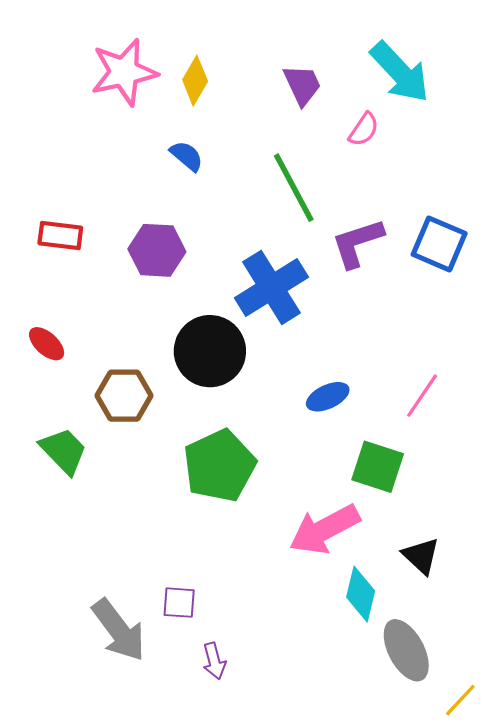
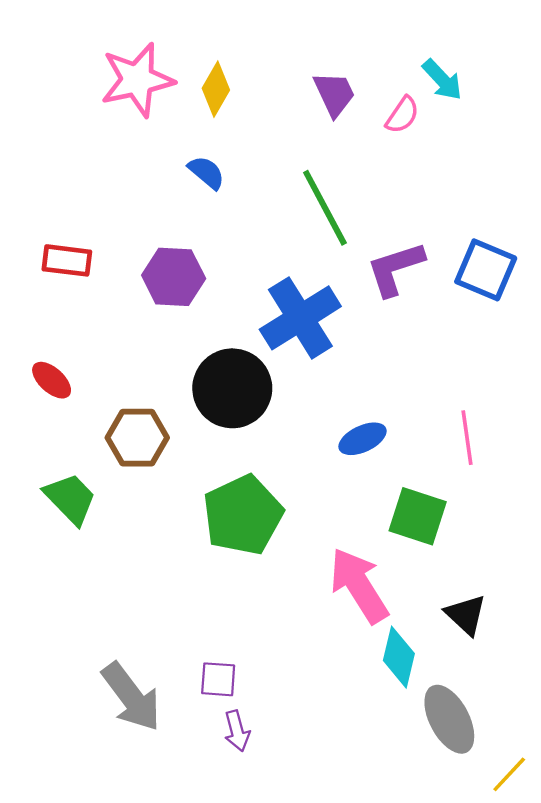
cyan arrow: (400, 72) -> (442, 80), size x0.6
pink semicircle: (364, 129) -> (402, 115), moved
pink line: (422, 396) -> (467, 438), turned -42
pink arrow: (325, 529) -> (359, 585), turned 86
purple square: (179, 603) -> (218, 679), moved

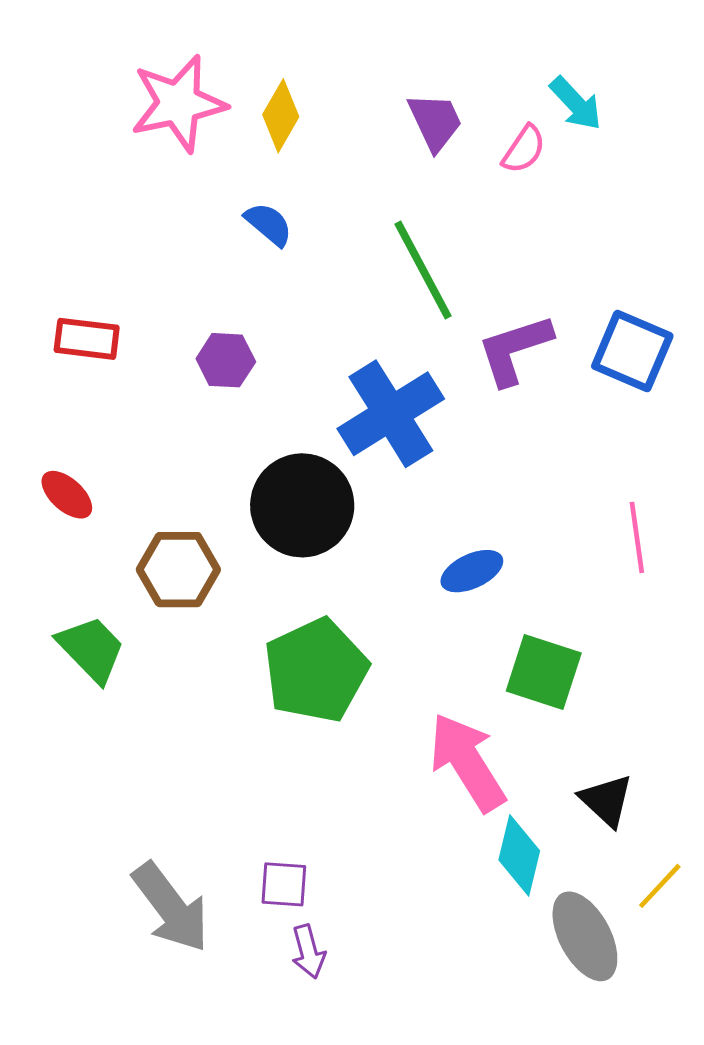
purple hexagon: (174, 277) -> (226, 360), size x0.7
pink line: (467, 438) -> (637, 537), moved
yellow line: (509, 774) -> (660, 886), moved

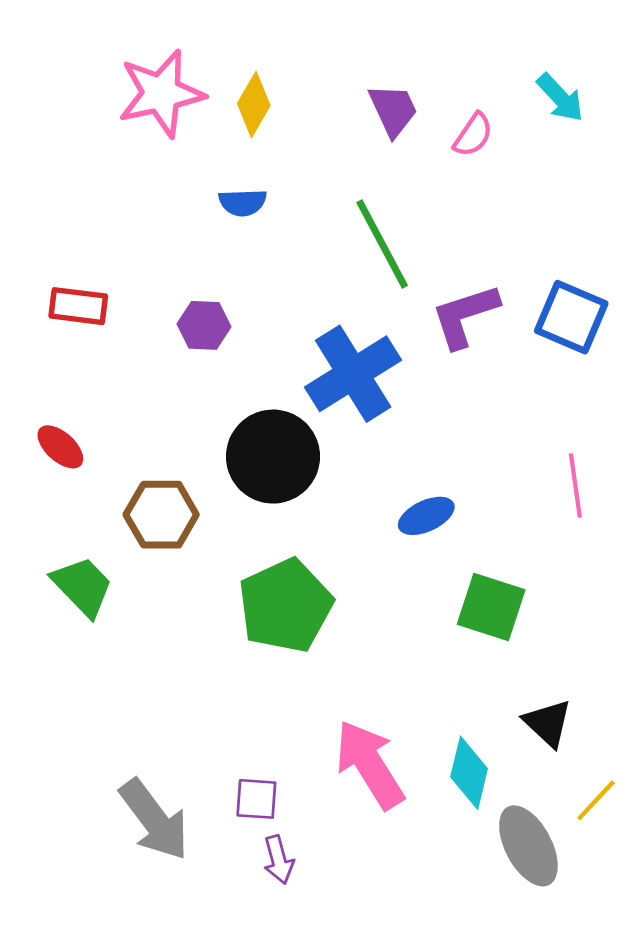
cyan arrow: (576, 103) -> (560, 98), moved
blue semicircle: (269, 224) -> (243, 202), turned 138
pink arrow: (467, 762) -> (370, 764), moved

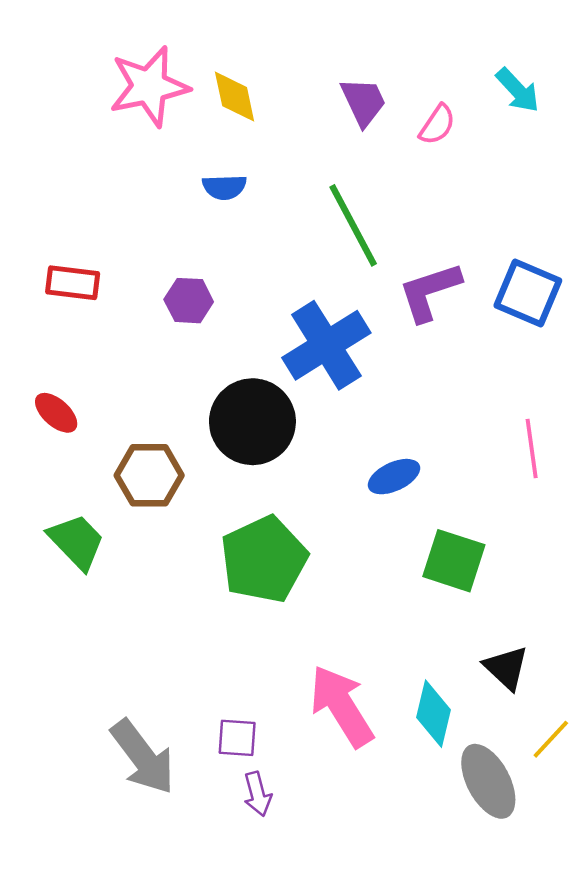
yellow diamond: (254, 104) -> (235, 97), turned -42

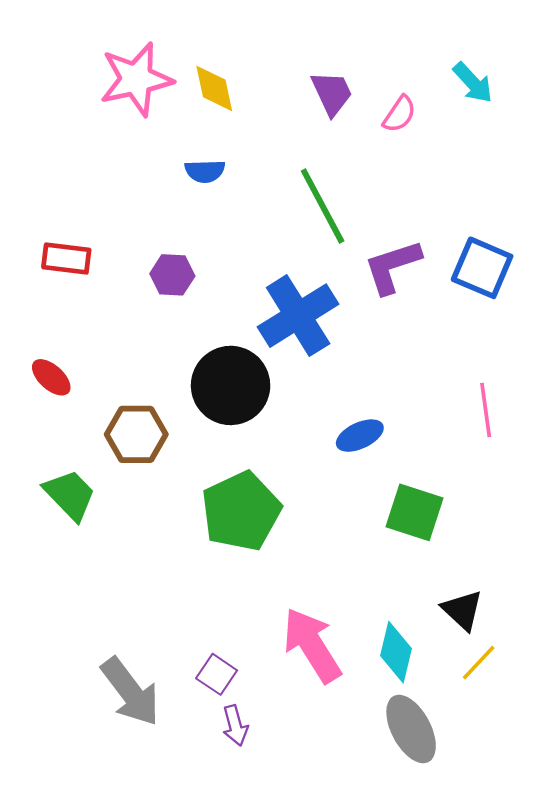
purple square: (237, 738) -> (217, 674), turned 30
yellow line: (551, 739) -> (479, 663), moved
gray ellipse: (488, 781) -> (411, 729), moved

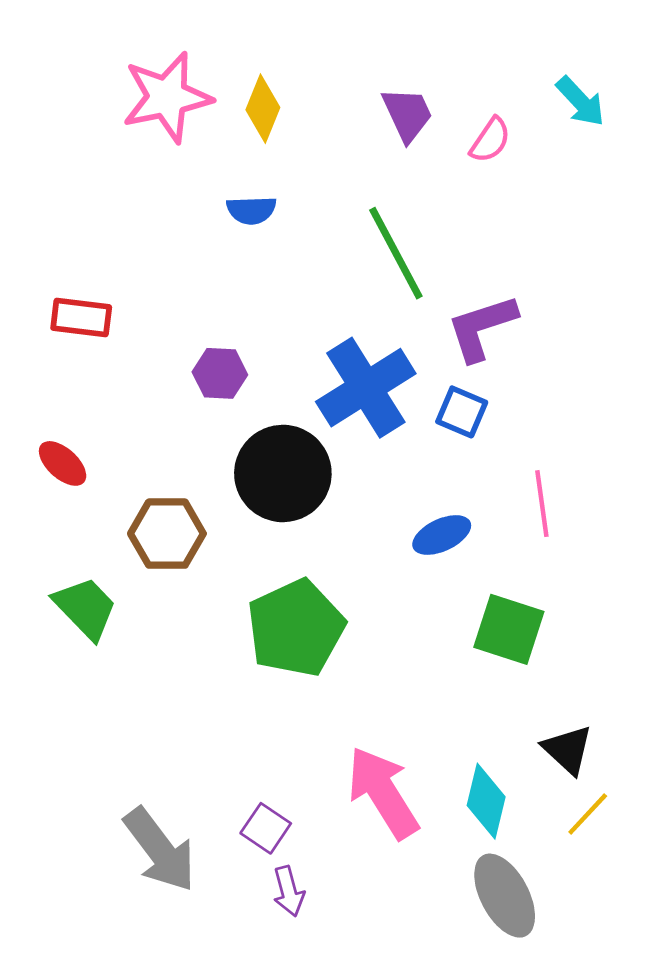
yellow diamond: (214, 88) -> (263, 109), turned 34
blue square: (482, 268) -> (462, 412), moved, size x0.7
purple hexagon: (172, 275) -> (220, 373), moved
pink line: (486, 410) -> (542, 504), moved

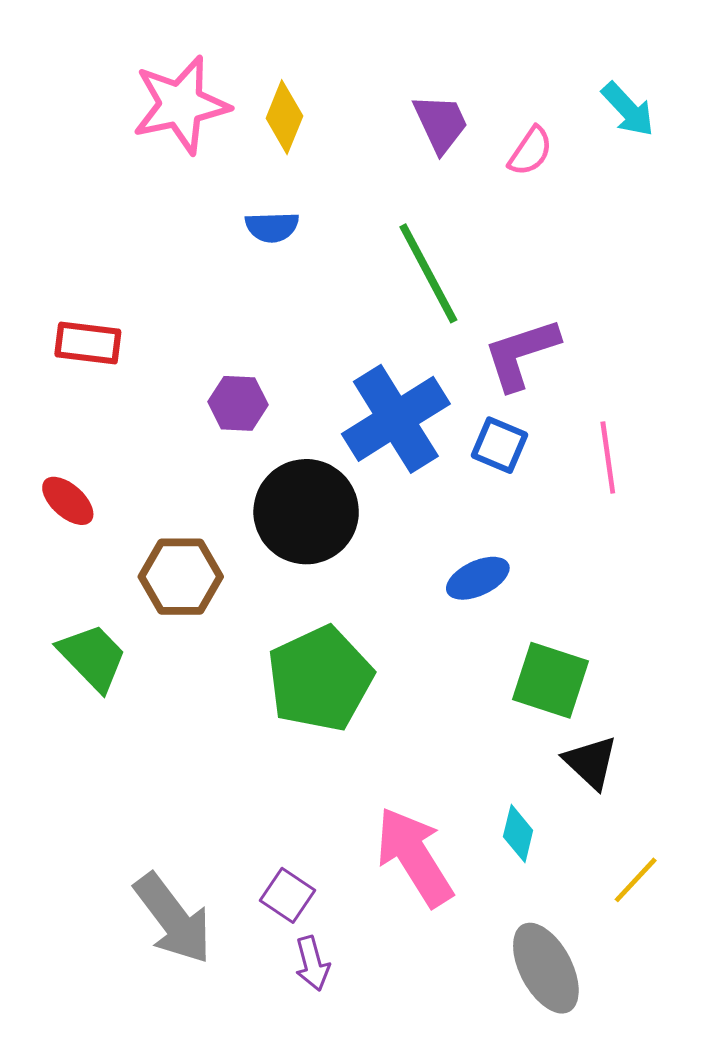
pink line: (542, 504) -> (608, 458), moved
black triangle: (568, 750) -> (591, 762), moved
cyan diamond: (486, 801) -> (518, 834), moved, size x0.7

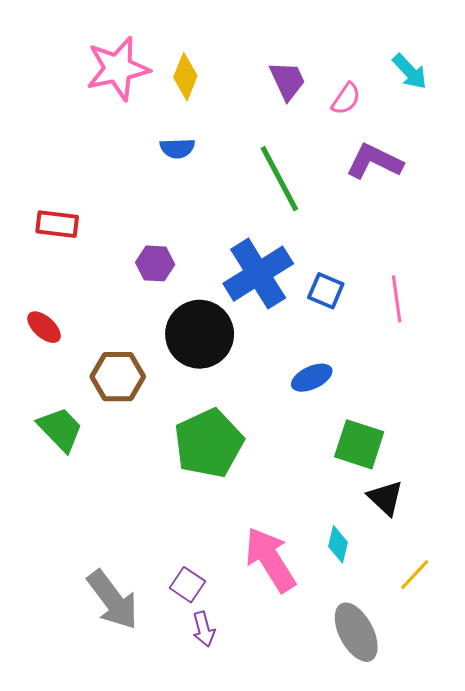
purple L-shape: (521, 354) -> (374, 161), moved, turned 44

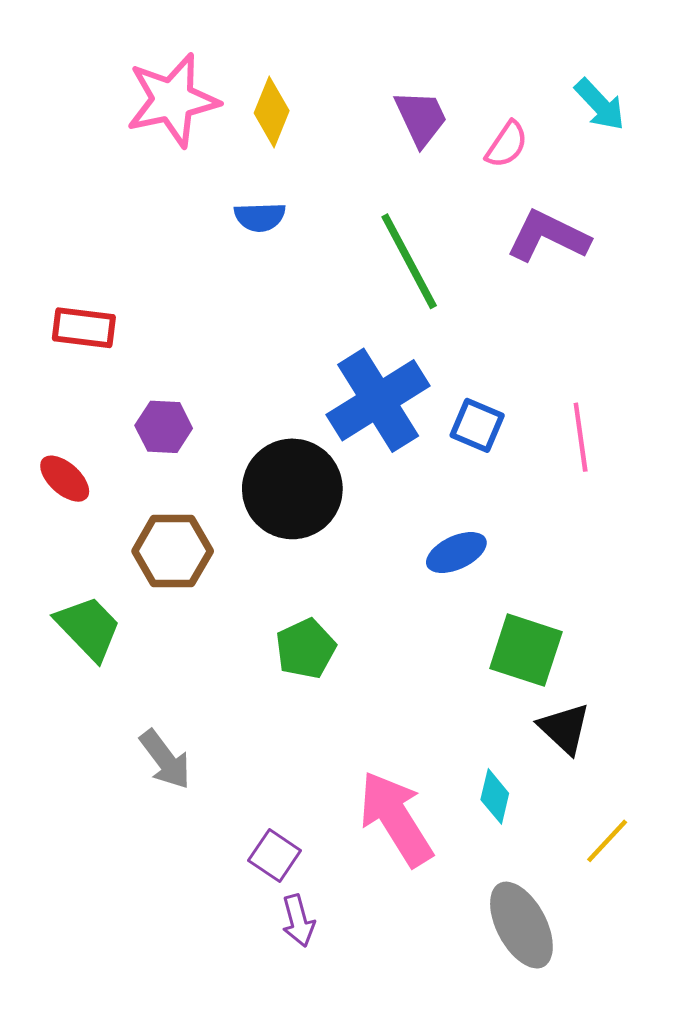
purple hexagon: (155, 263) -> (164, 427), moved
green pentagon: (209, 443) -> (306, 649), size x0.6
gray arrow: (113, 600) -> (165, 759), moved, size x0.7

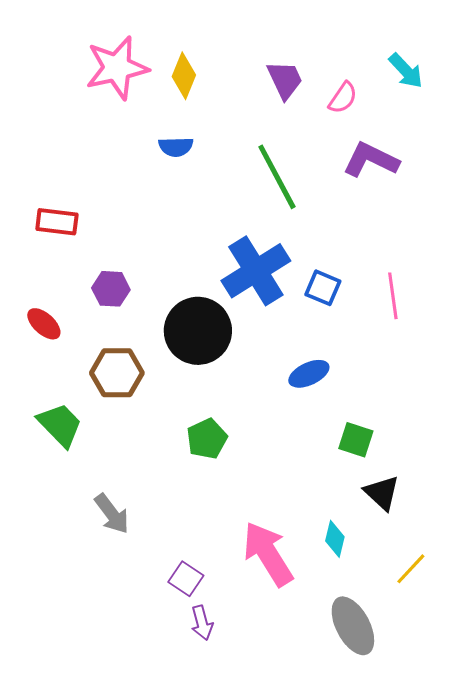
green square: (526, 650) -> (356, 440), size x0.7

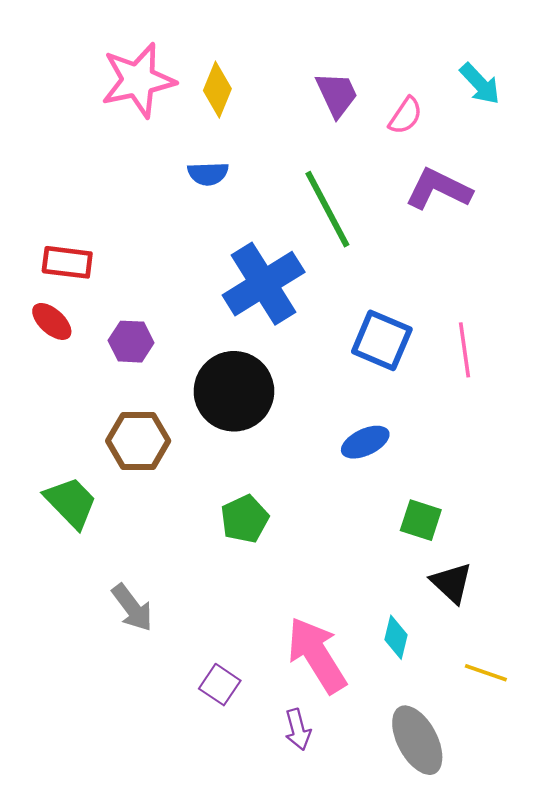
blue cross: (256, 271) -> (264, 284), moved
blue square: (323, 288) -> (382, 340), size x1.4
red ellipse: (44, 324) -> (52, 321), moved
yellow line: (411, 569) -> (486, 673), turned 66
purple arrow: (202, 623) -> (298, 730), moved

